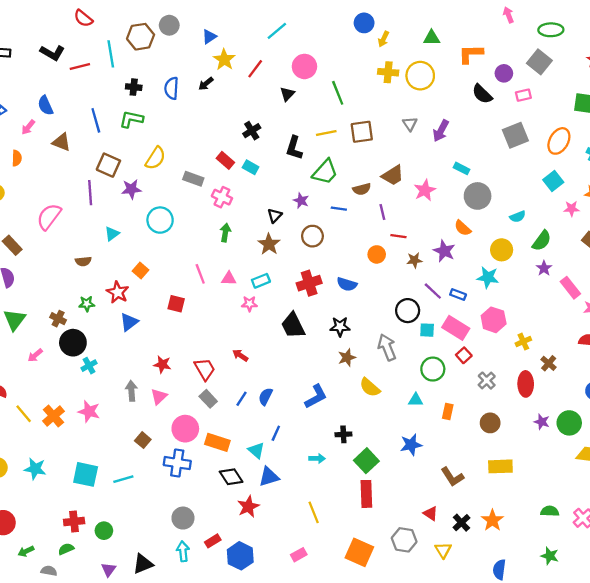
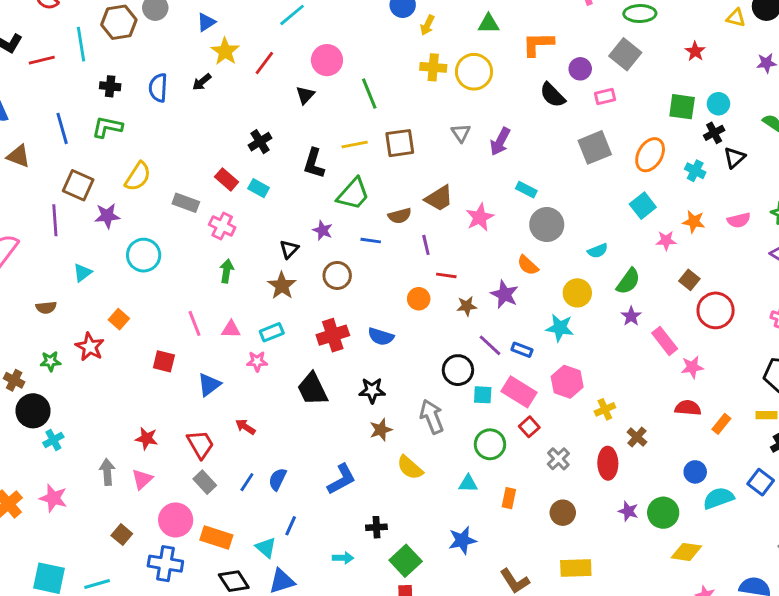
blue triangle: (129, 322) -> (209, 385), moved

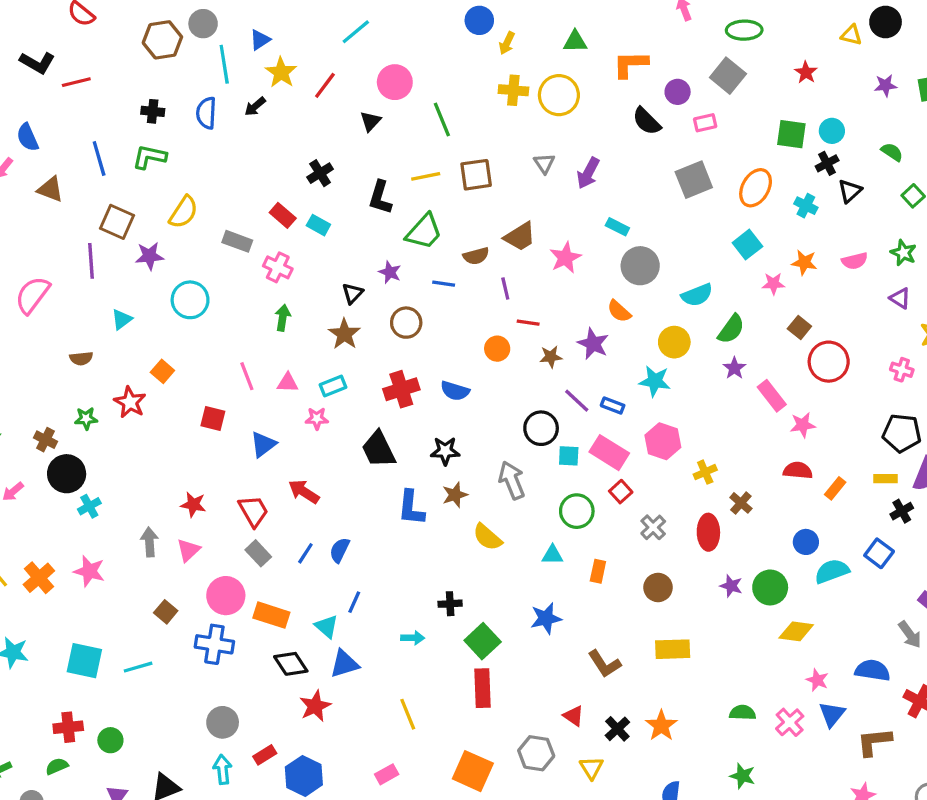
cyan line: (81, 44) -> (224, 64), moved
cyan semicircle: (598, 251) -> (697, 295), size x1.4
red arrow: (245, 427) -> (304, 492), size x1.4
blue L-shape: (342, 479) -> (411, 508), moved, turned 124

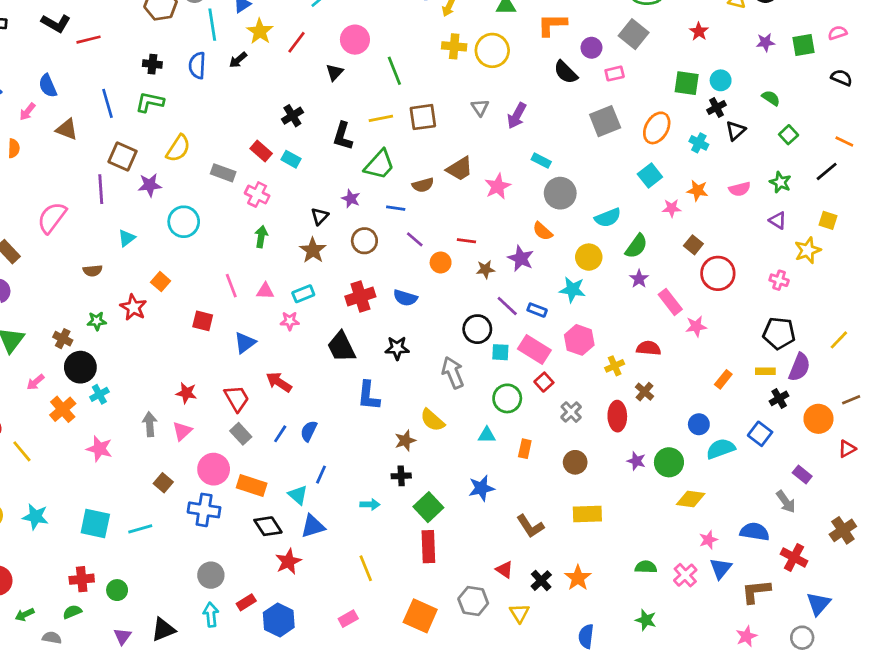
purple line: (505, 288) -> (415, 239), moved, turned -36
red semicircle: (798, 470) -> (649, 348), moved
brown star: (455, 495) -> (405, 441), moved
orange cross: (39, 578) -> (63, 409), moved
pink star: (817, 680) -> (708, 540), turned 30

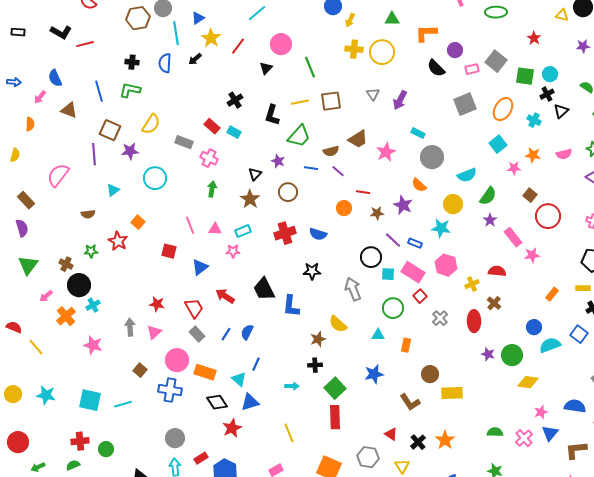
gray square: (634, 34) -> (496, 61), moved
purple line: (415, 239) -> (338, 171), moved
black trapezoid: (341, 347) -> (264, 289), moved
brown circle: (575, 462) -> (430, 374), moved

